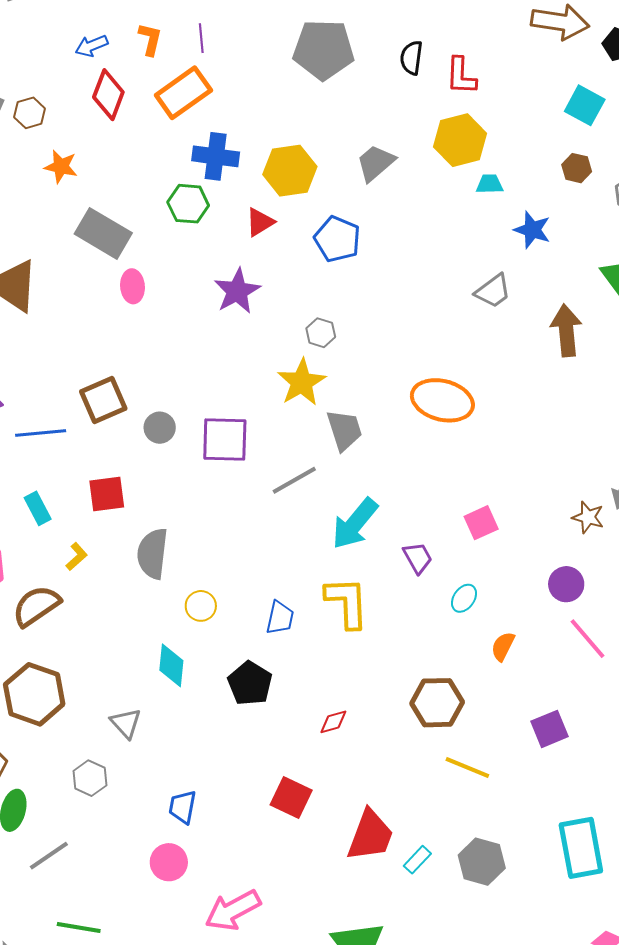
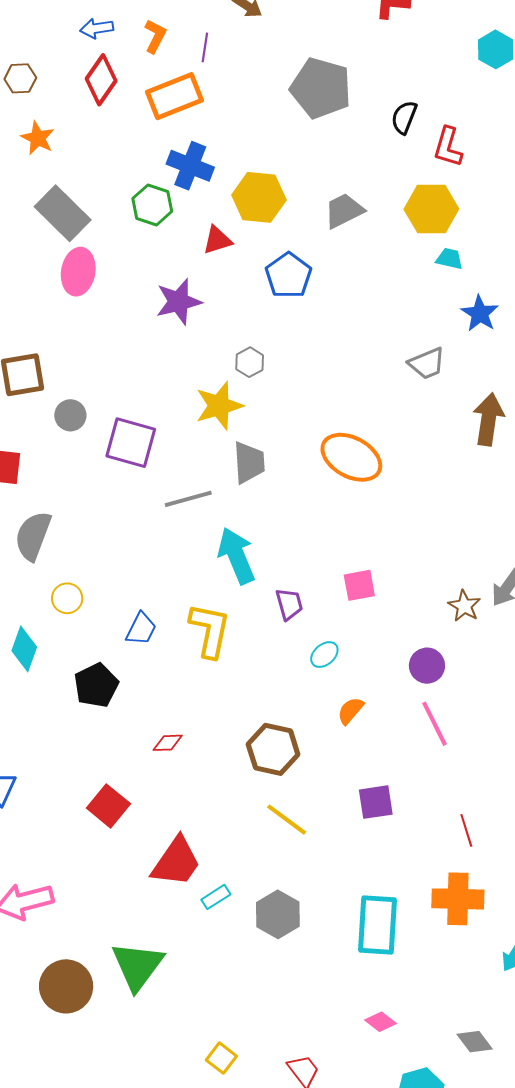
pink ellipse: (132, 286) -> (78, 272), size x1.4
cyan arrow: (355, 524) -> (237, 556), turned 104

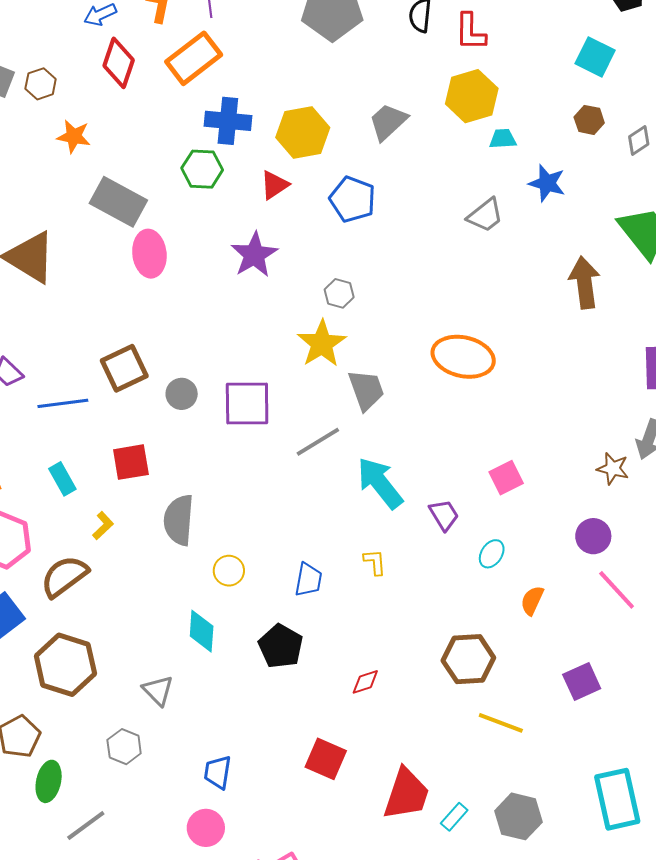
gray trapezoid: (427, 363) -> (485, 215), moved
yellow L-shape: (210, 630) -> (375, 562), size x0.5

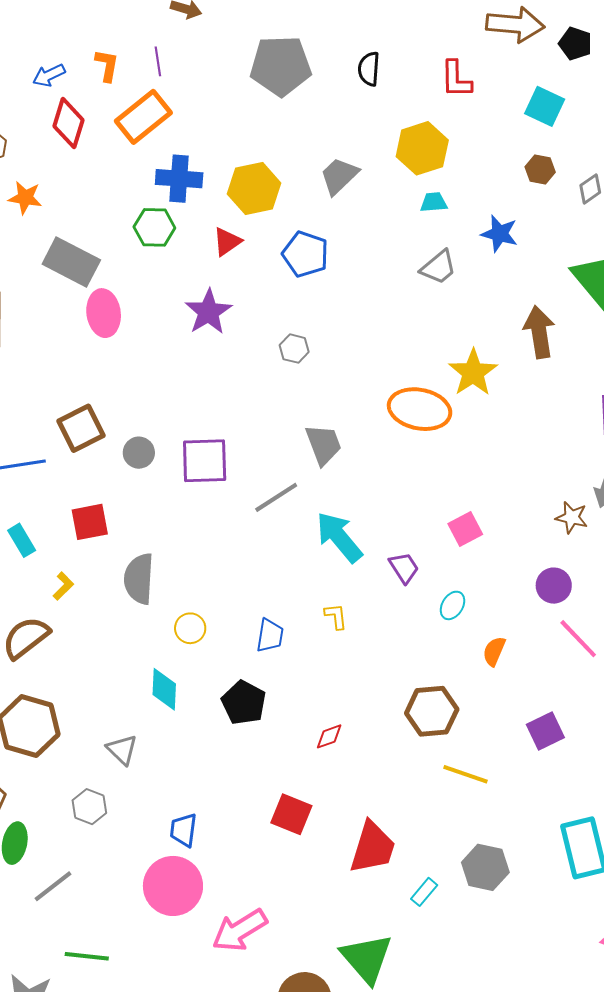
red L-shape: (470, 32) -> (456, 79), moved
cyan trapezoid: (503, 139) -> (434, 202), moved
yellow star: (322, 344) -> (473, 373), moved
cyan rectangle: (454, 817) -> (424, 892), moved
pink circle: (206, 828) -> (173, 886), size x1.6

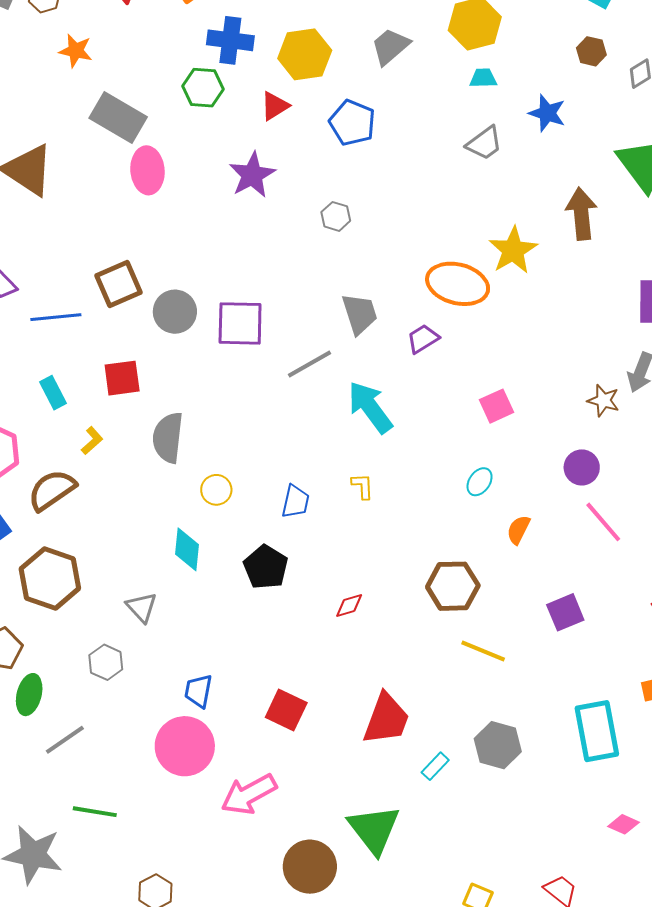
gray circle: (139, 453) -> (175, 312), size x1.4
purple trapezoid: (404, 568) -> (423, 339), moved, turned -92
red square: (291, 814) -> (286, 710), moved

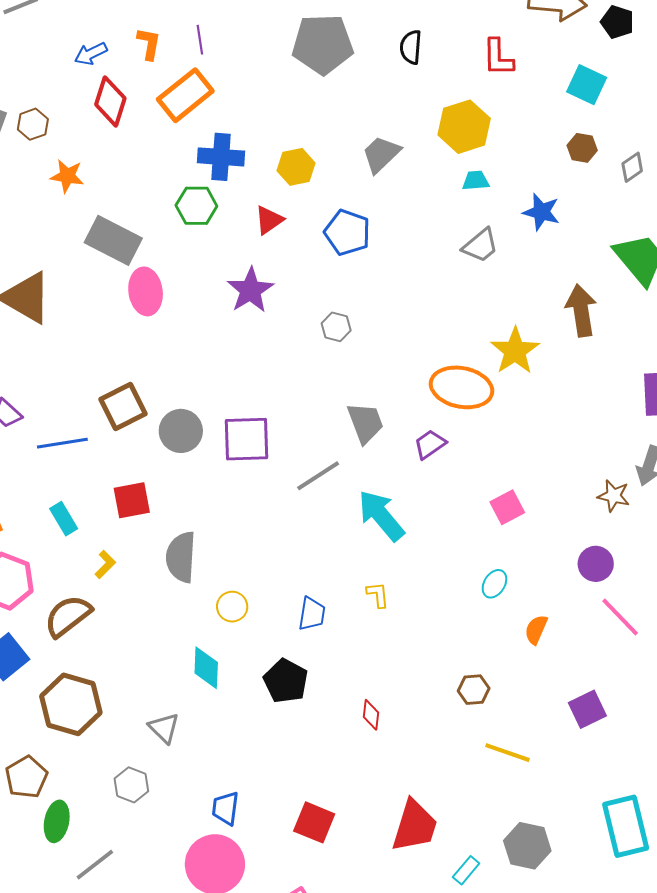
yellow hexagon: (305, 54) -> (296, 167), size x0.7
brown hexagon: (453, 586) -> (474, 690), size x0.6
red diamond: (349, 606) -> (371, 715), turned -64

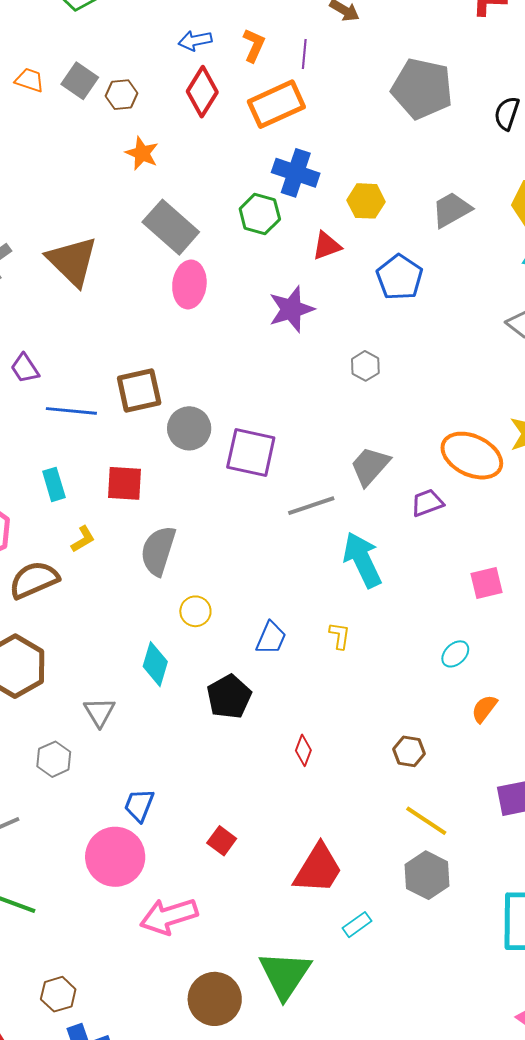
gray trapezoid: (365, 423) -> (370, 466), turned -132
red square: (314, 822) -> (222, 841), size x0.7
gray hexagon: (527, 846) -> (427, 875), moved

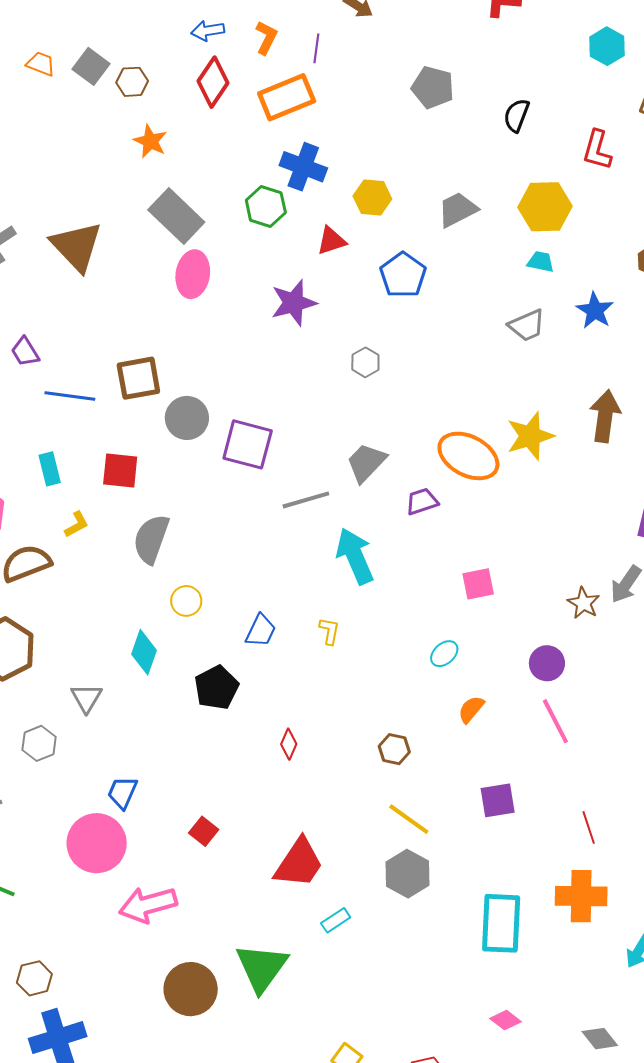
gray pentagon: (422, 89) -> (433, 87), size x0.7

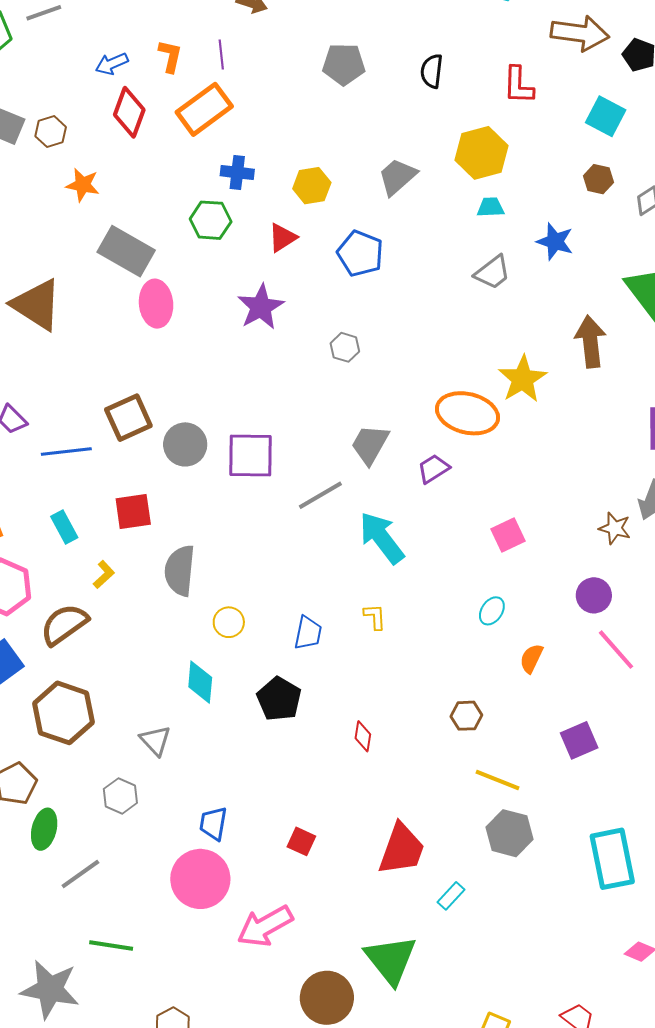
blue cross: (303, 167) -> (237, 173), size x0.7

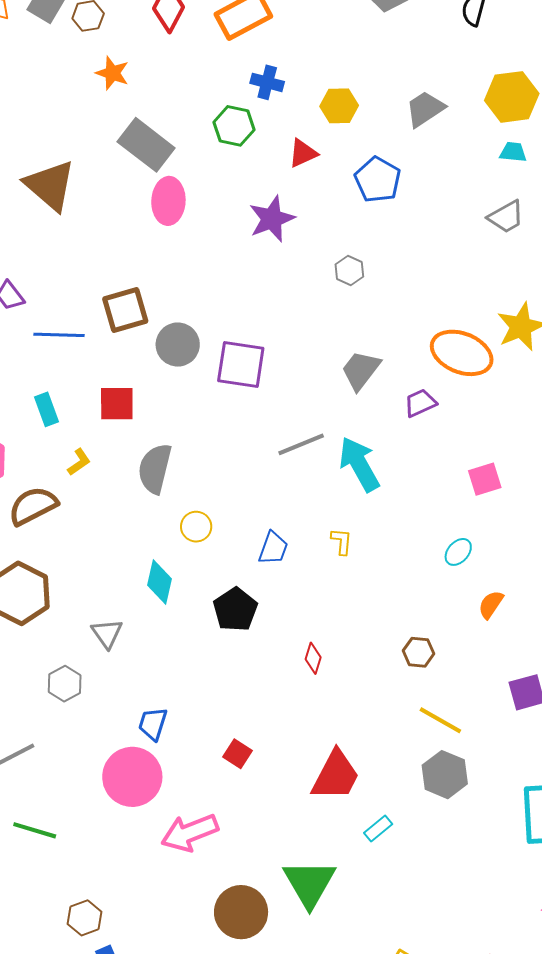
gray line: (320, 495) -> (301, 444), moved

